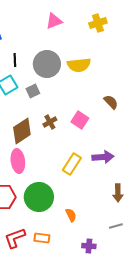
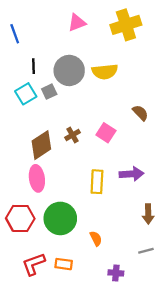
yellow cross: (98, 23) -> (126, 25), size x1.5
gray square: (33, 91) -> (49, 92), moved
yellow rectangle: (72, 164) -> (97, 182), turned -30

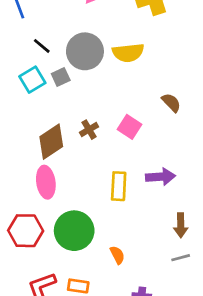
black line: (34, 66) -> (42, 46), turned -48
gray line: (146, 251) -> (181, 258), moved

